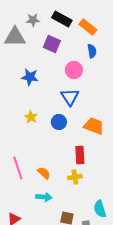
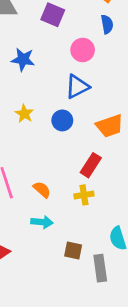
blue triangle: (70, 97) -> (77, 87), turned 36
orange trapezoid: (94, 126) -> (110, 126), turned 140
red rectangle: (80, 155) -> (91, 165), turned 36

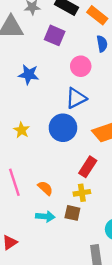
yellow star: (24, 114) -> (22, 130), moved
blue circle: (62, 120) -> (63, 128), size x1.5
brown square: (73, 251) -> (72, 213), moved

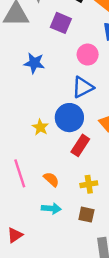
yellow star: (22, 130) -> (40, 127), moved
red rectangle: (88, 167) -> (80, 145), moved
brown square: (72, 213) -> (86, 215), moved

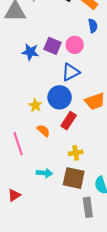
purple square: (61, 23) -> (52, 46), moved
orange semicircle: (51, 179) -> (43, 131), moved
brown square: (86, 215) -> (74, 178), size x1.6

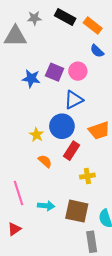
blue semicircle: (93, 26) -> (97, 51), turned 144
pink line: (18, 144) -> (18, 193), moved
yellow cross: (76, 153) -> (87, 176), moved

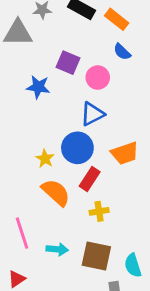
purple square: (55, 72) -> (68, 63), moved
orange semicircle: (45, 161) -> (56, 192), size x1.6
yellow cross: (87, 176) -> (99, 211), moved

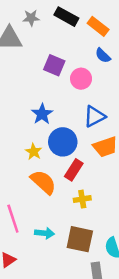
blue star: (38, 87) -> (42, 114), moved, turned 30
blue triangle: (92, 114) -> (94, 116), moved

